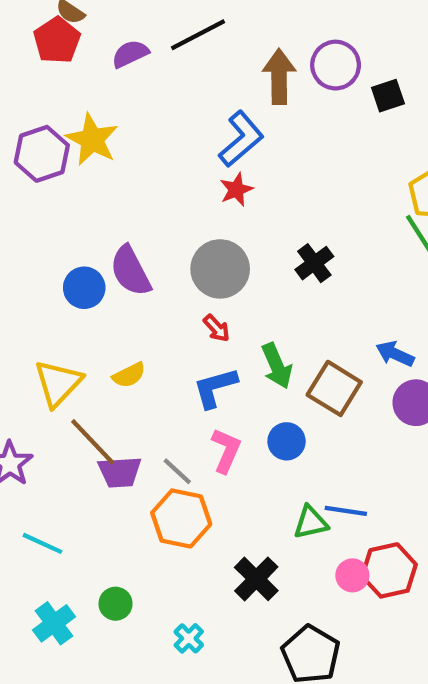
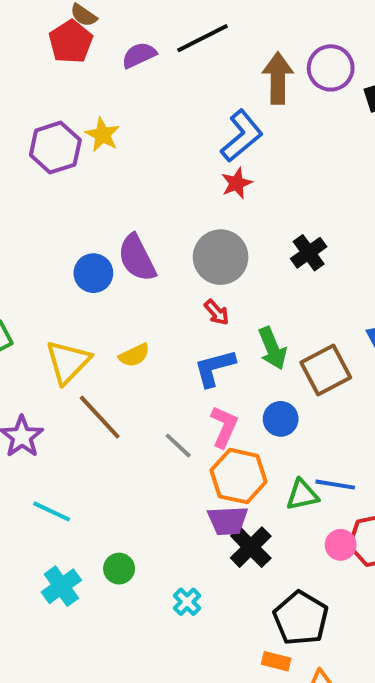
yellow star: (92, 140) -> (102, 135), size x0.7
brown square: (334, 388) -> (326, 370), turned 30
purple trapezoid: (120, 472) -> (228, 521), moved
orange hexagon: (181, 518) -> (239, 476), moved

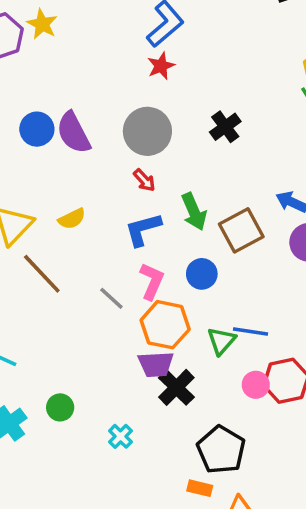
blue circle: (93, 273) -> (37, 129), moved
green triangle: (302, 495) -> (221, 341), turned -36

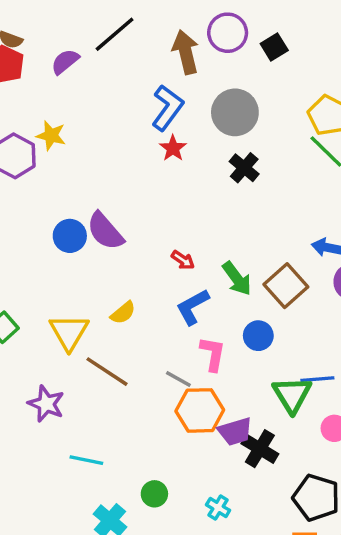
black cross: (225, 127) -> (244, 168), moved
gray circle: (147, 131) -> (235, 112), moved
orange hexagon: (165, 325) -> (200, 410), moved
green triangle: (221, 341) -> (292, 395), size x1.4

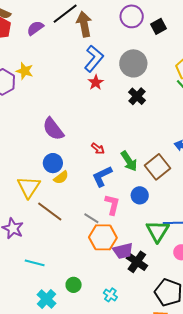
brown arrow: (186, 52) -> (84, 24), moved
blue circle: (70, 236) -> (53, 163), moved

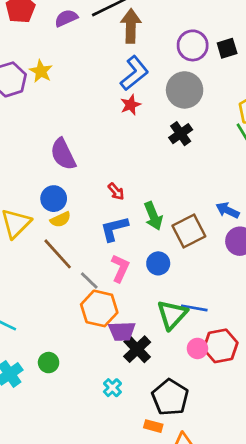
purple circle: (132, 16) -> (193, 45), moved
brown line: (50, 211) -> (58, 254), moved
cyan cross: (110, 295) -> (112, 388), moved

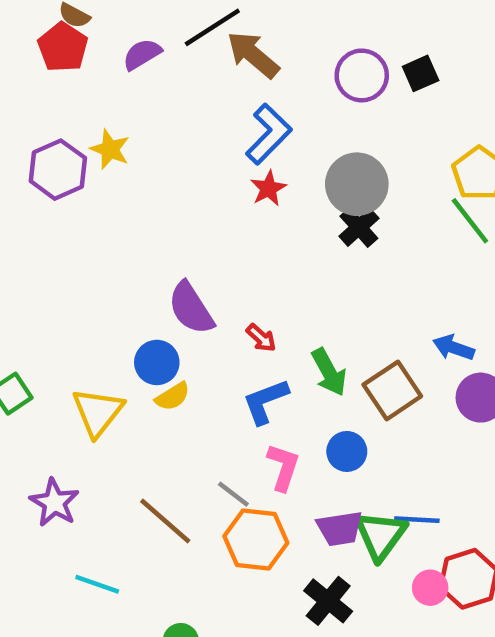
brown arrow: (131, 26) -> (253, 55), turned -44
gray circle: (185, 90) -> (357, 184), moved
purple semicircle: (63, 154) -> (191, 308), moved
brown line: (58, 254) -> (165, 521), moved
purple trapezoid: (122, 331) -> (340, 528), moved

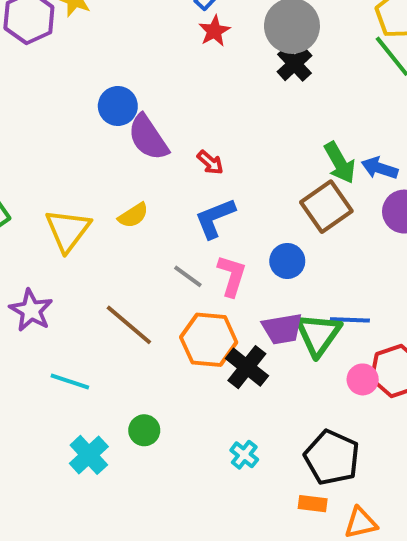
blue circle: (157, 362) -> (118, 106), moved
green arrow: (329, 372) -> (340, 163), moved
gray line: (233, 494) -> (188, 276), moved
black cross: (328, 601) -> (247, 367), moved

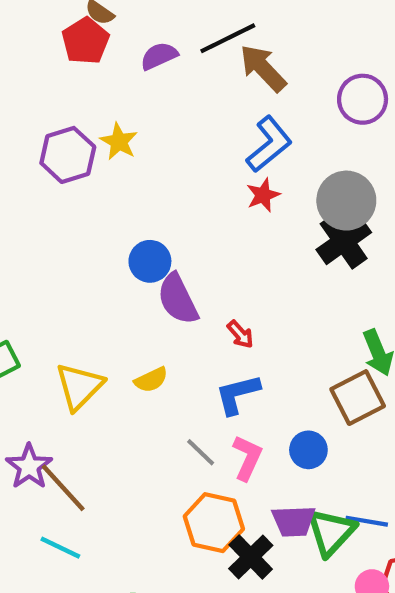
black cross: (294, 64) -> (344, 241), size x1.4
brown line: (129, 325) -> (63, 488), moved

